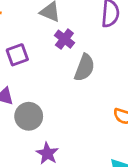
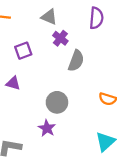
gray circle: (29, 116) -> (57, 102), moved

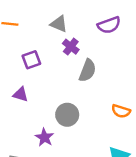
purple semicircle: (96, 18) -> (109, 25), turned 65
purple star: (47, 128) -> (44, 137), moved

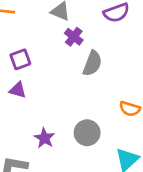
purple square: (31, 60) -> (20, 59), moved
gray circle: (67, 115) -> (87, 133), moved

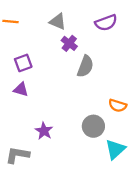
gray circle: (87, 133) -> (93, 126), moved

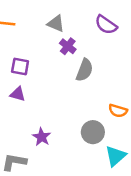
purple semicircle: (106, 23) -> (106, 25), turned 55
purple square: (23, 63) -> (20, 66), turned 30

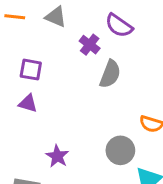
gray triangle: (56, 24) -> (56, 17), moved
purple semicircle: (106, 25) -> (119, 26), moved

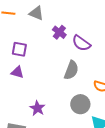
purple semicircle: (119, 26) -> (81, 43), moved
gray semicircle: (110, 74) -> (71, 70), moved

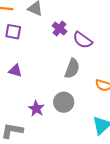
purple square: (19, 49) -> (13, 32), moved
gray circle: (80, 104) -> (64, 102), moved

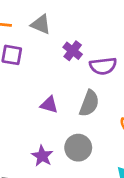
purple semicircle: (83, 40) -> (103, 66), turned -42
purple triangle: (15, 71) -> (49, 105), moved

